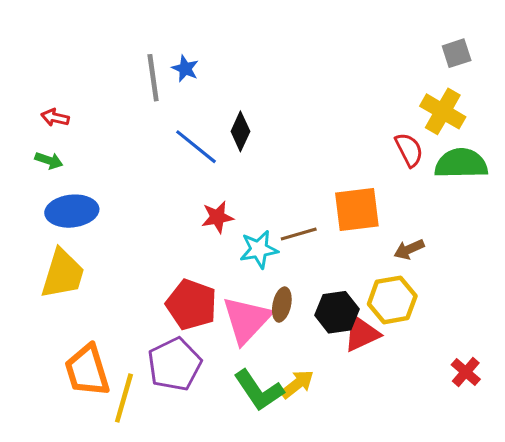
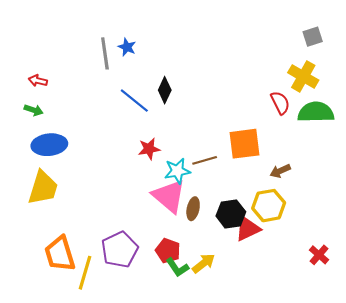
red pentagon: (191, 305) -> (168, 251), moved, size x0.7
pink triangle: (247, 320) -> (169, 196), moved, turned -33
green L-shape: (259, 390) -> (177, 267), size x0.7

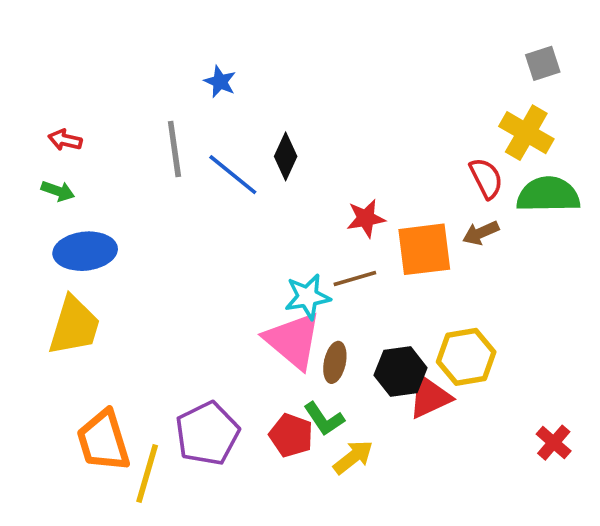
gray line: (105, 53) -> (174, 149), moved
red star: (149, 149) -> (366, 218), moved
brown arrow: (280, 171) -> (481, 233), moved
green L-shape: (177, 267) -> (324, 419), moved

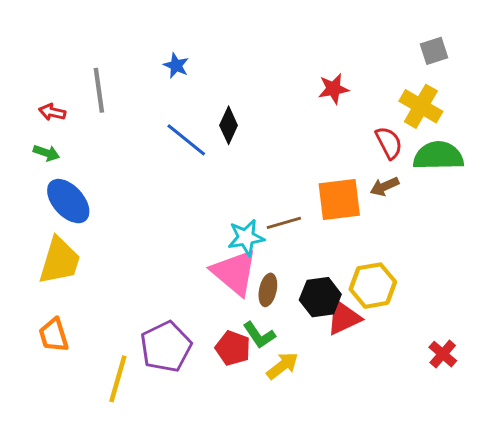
gray line: (174, 149) -> (99, 90), moved
red star: (366, 218) -> (333, 89), moved
blue ellipse: (85, 251) -> (68, 201), turned 54
orange trapezoid: (103, 441) -> (54, 335), moved, size x0.7

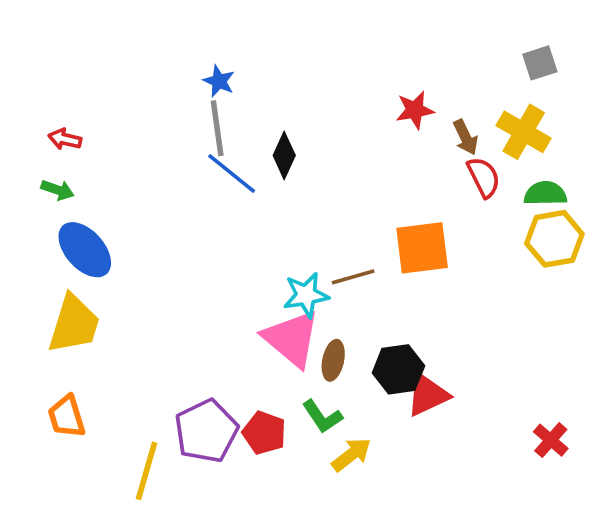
gray line: (99, 90) -> (217, 128), moved
green semicircle: (438, 156) -> (545, 194), size x0.7
brown arrow: (384, 186) -> (466, 137), moved, turned -92
yellow hexagon: (373, 286) -> (554, 239), moved
red pentagon: (233, 348) -> (264, 433), moved

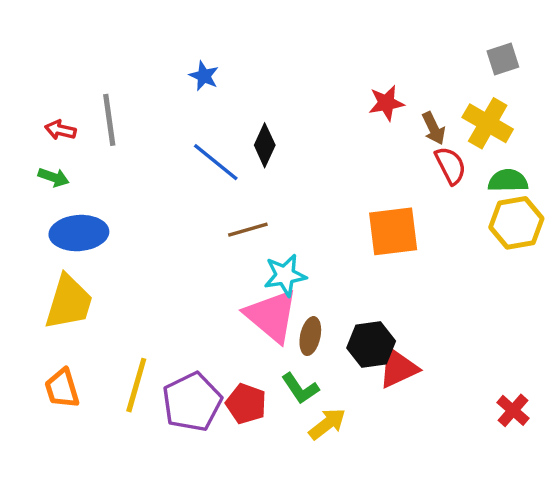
gray line: (217, 128) -> (109, 120), moved
blue ellipse: (85, 250) -> (79, 233), turned -52
brown line: (353, 277) -> (248, 230), moved
yellow line: (146, 471) -> (136, 385), moved

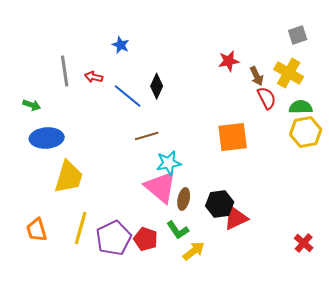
red arrow: (60, 130) -> (94, 77), moved
yellow trapezoid: (69, 302) -> (69, 177), moved

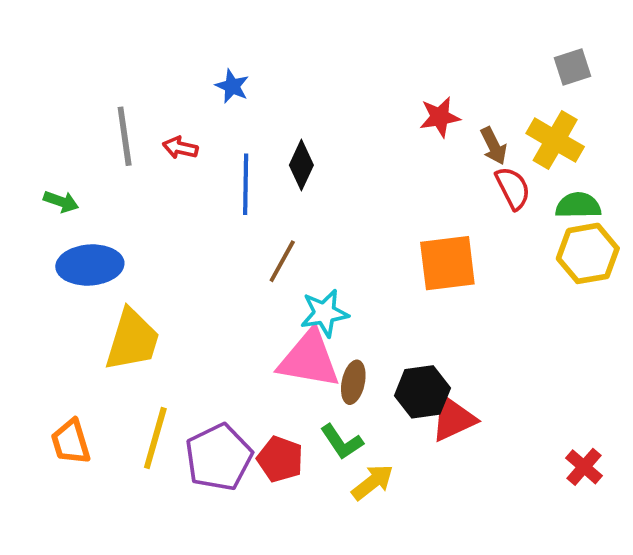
blue line: (128, 96) -> (246, 184), turned 52
brown line: (147, 136) -> (282, 261), turned -45
pink triangle: (161, 187) -> (309, 359), turned -30

